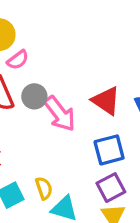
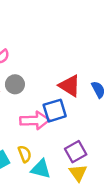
pink arrow: (60, 114) -> (35, 120), moved, turned -52
blue square: (109, 150) -> (55, 111), moved

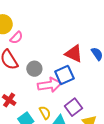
gray circle: (15, 84) -> (34, 69), moved
purple square: (76, 152) -> (73, 107), moved

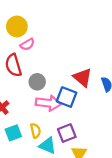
blue square: (64, 75) -> (67, 97), turned 30

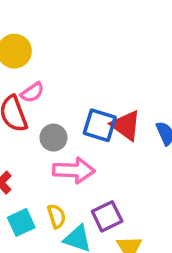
pink semicircle: (27, 44) -> (32, 92), moved
blue square: (67, 97) -> (100, 125), moved

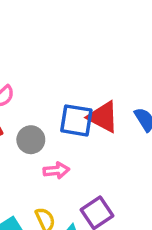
pink arrow: (74, 170) -> (56, 170), size x0.6

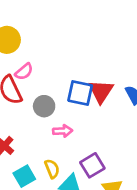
red triangle: (103, 117) -> (101, 91), turned 32

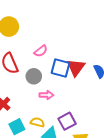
pink semicircle: (24, 72) -> (41, 51), moved
yellow semicircle: (52, 169) -> (37, 122), turned -56

